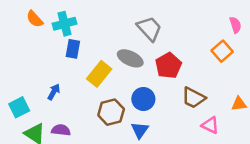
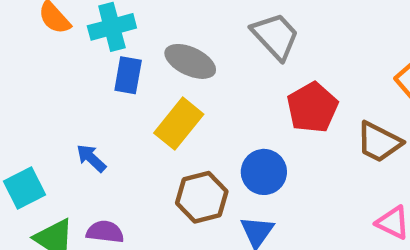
gray ellipse: (130, 58) -> (190, 61), moved
blue arrow: (54, 92) -> (91, 158), turned -77
brown trapezoid: (194, 98) -> (379, 142), moved

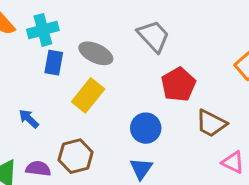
brown trapezoid: (379, 142) -> (211, 123), moved
brown hexagon: (202, 197) -> (76, 156), moved

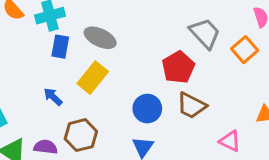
gray trapezoid: (154, 36) -> (205, 33), moved
blue arrow: (29, 119) -> (53, 97), moved
brown trapezoid: (211, 123) -> (192, 106), moved

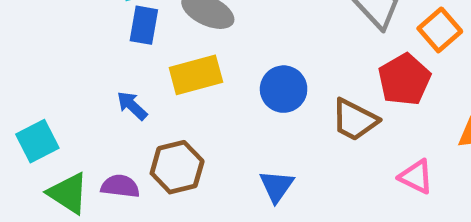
red pentagon: (178, 67) -> (404, 80), moved
yellow rectangle: (93, 78) -> (196, 75), turned 36
blue circle: (147, 109) -> (284, 89), moved

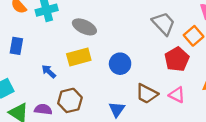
blue rectangle: (144, 25) -> (16, 46), moved
brown trapezoid: (355, 120) -> (147, 94), moved
pink triangle: (416, 177) -> (177, 95), moved

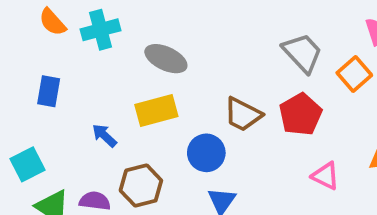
red pentagon: (177, 59) -> (301, 114), moved
blue circle: (120, 64) -> (206, 153), moved
brown trapezoid: (147, 94) -> (243, 114), moved

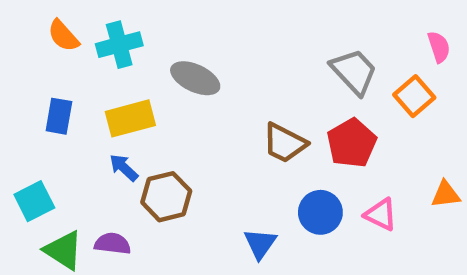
yellow rectangle: (156, 111) -> (130, 118), moved
blue circle: (206, 153) -> (320, 212), moved
brown hexagon: (141, 186) -> (166, 197), moved

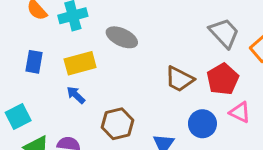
brown hexagon: (166, 197) -> (118, 124), moved
pink triangle: (381, 215) -> (240, 112), moved

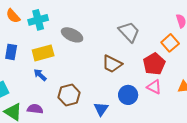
gray trapezoid: (224, 33) -> (129, 32), moved
red pentagon: (223, 79) -> (154, 64), moved

